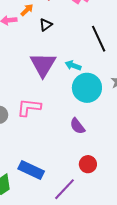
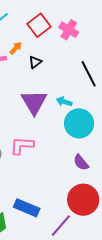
purple semicircle: (77, 126) -> (81, 163), moved
red circle: (88, 164) -> (83, 200), size x1.8

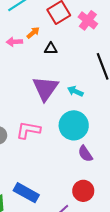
black triangle: (35, 62) -> (51, 49), turned 32
cyan circle: (79, 123) -> (74, 125), moved
red circle: (83, 200) -> (83, 191), size x0.7

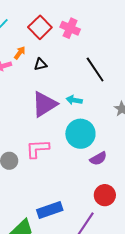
purple triangle: (45, 88) -> (44, 104), turned 36
purple semicircle: (85, 154) -> (98, 159), turned -72
blue rectangle: (26, 193) -> (50, 210), turned -35

